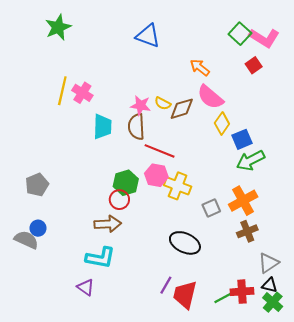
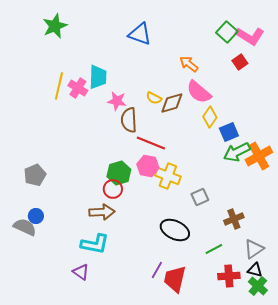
pink star: (141, 106) -> (117, 101), moved
cyan trapezoid: (102, 127) -> (98, 77), moved
orange cross: (243, 201) -> (259, 156), moved
green line: (223, 298) -> (214, 249), moved

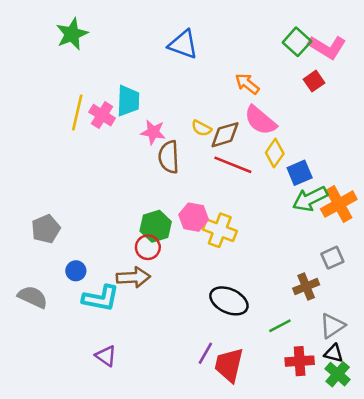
red line: (151, 143) -> (233, 165), moved
gray square: (200, 197) -> (332, 258), moved
blue circle: (36, 216) -> (76, 271), moved
cyan L-shape: (95, 244) -> (101, 298), moved

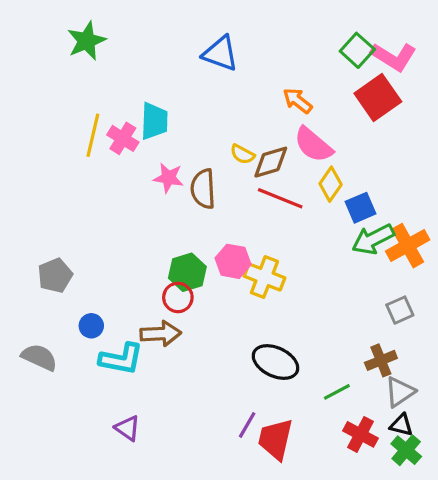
red square: (314, 81) -> (378, 98), size x1.8
pink star: (153, 132) -> (168, 178), moved
brown cross: (306, 287) -> (381, 360), moved
red cross: (300, 361) -> (360, 434), turned 32

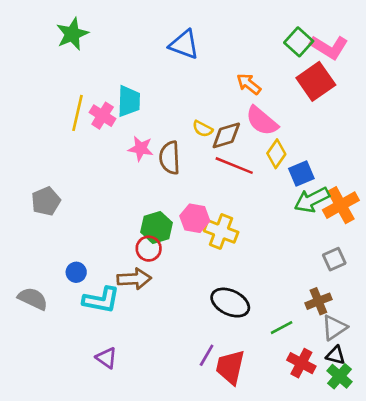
gray pentagon: (55, 275) -> (46, 201), moved

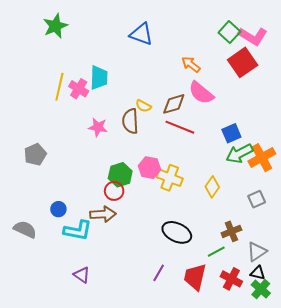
yellow semicircle: (203, 129) -> (143, 106), moved
pink star: (141, 148) -> (98, 127), moved
yellow diamond: (276, 154) -> (212, 187), moved
brown cross: (318, 301) -> (231, 231), moved
red trapezoid: (230, 367) -> (195, 277), moved

